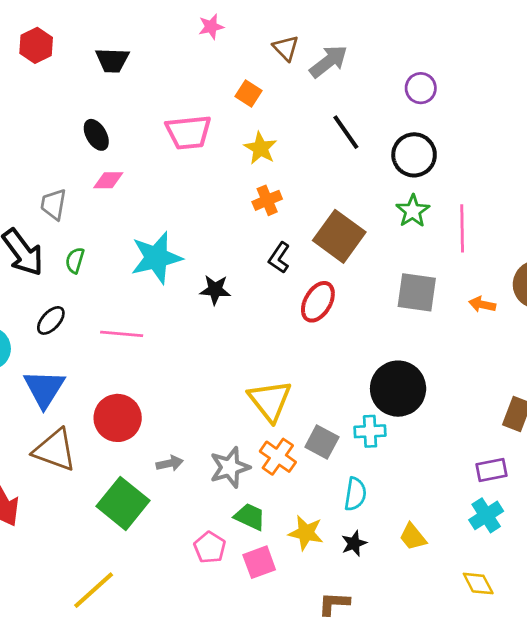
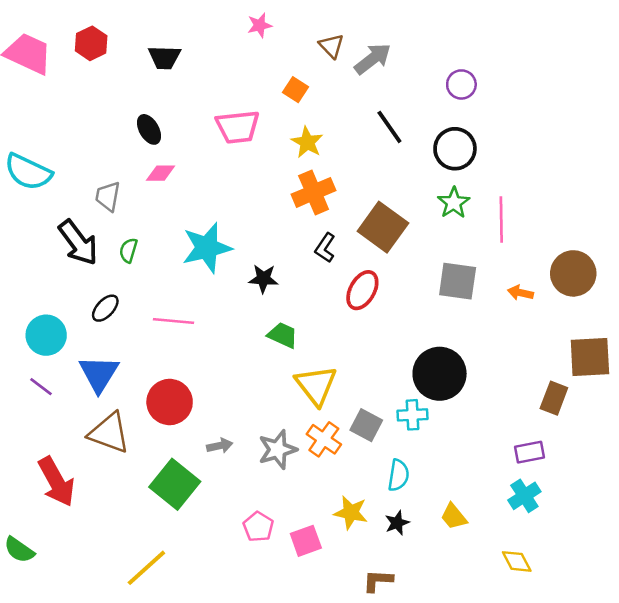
orange cross: (267, 200) -> (314, 192), size x1.5
green trapezoid: (250, 517) -> (283, 335), moved

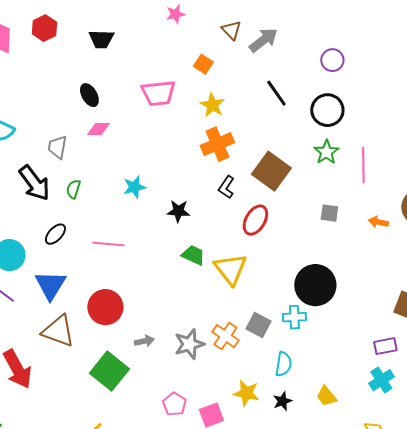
cyan star: (207, 248) -> (134, 187), size x0.6
gray square: (458, 281) -> (329, 213), size x0.6
yellow triangle: (316, 385) -> (230, 269), moved

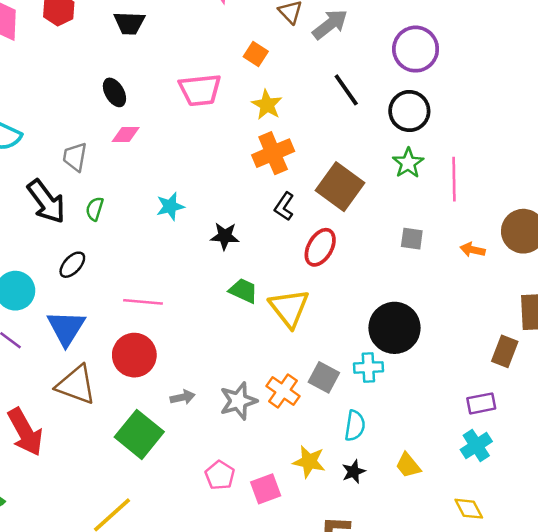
purple circle: (332, 60) -> (416, 49), size x1.6
pink line: (108, 244) -> (143, 302), moved

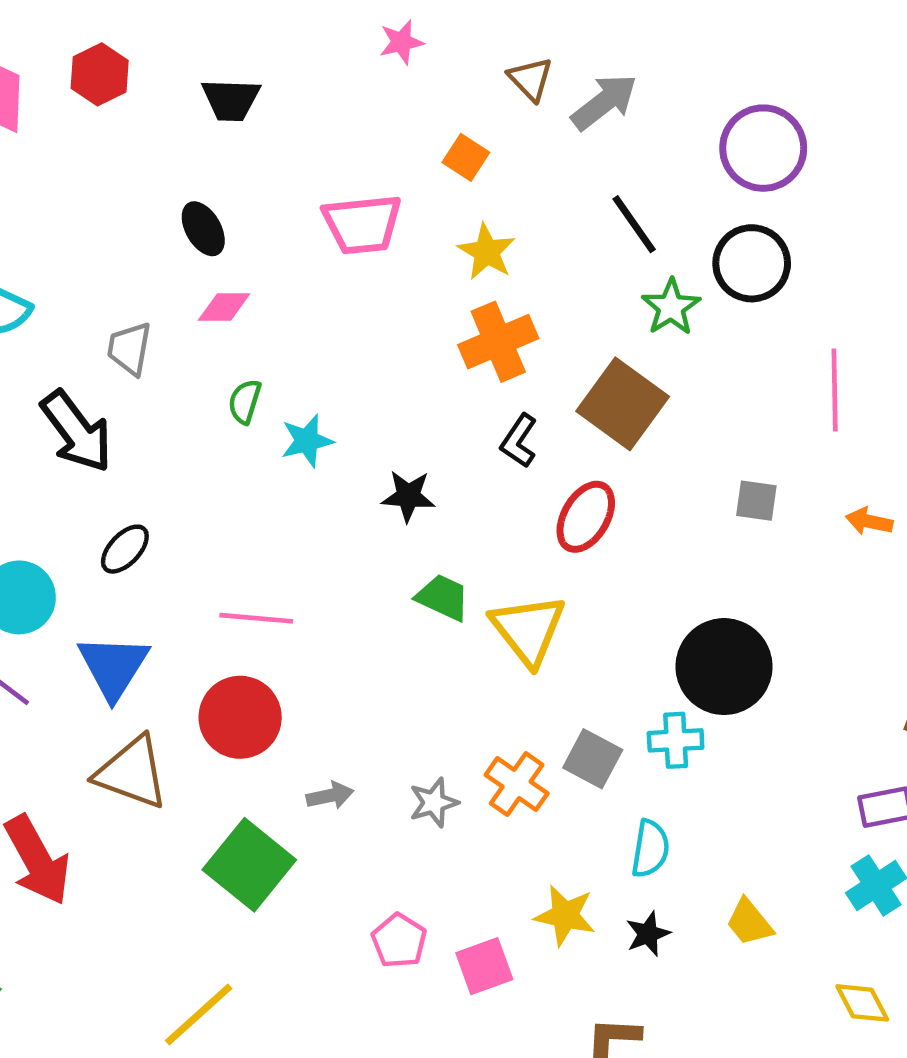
green star: (408, 163) -> (671, 307), moved
green semicircle: (95, 209) -> (245, 402), moved
gray star: (238, 401) -> (434, 803), size x0.7

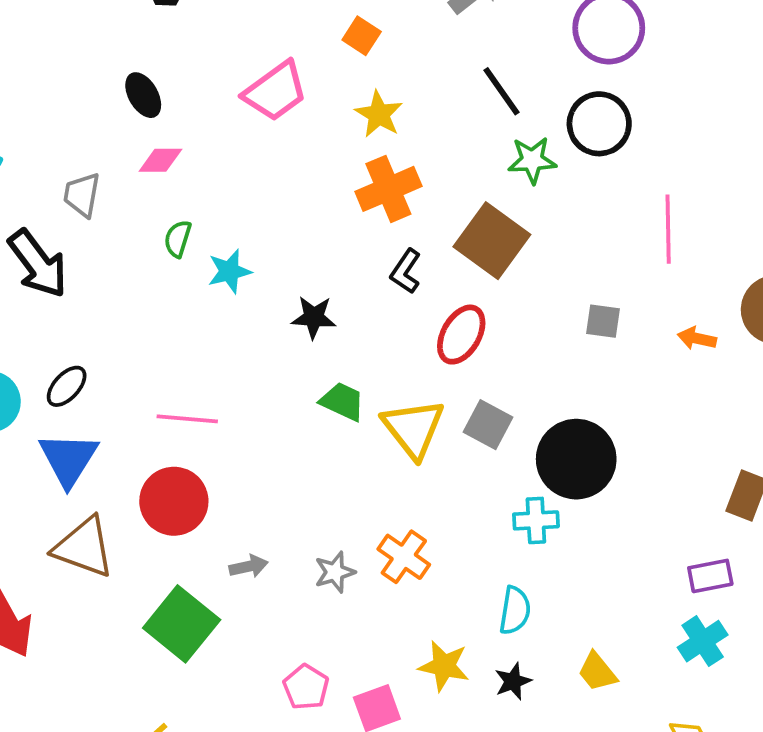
pink trapezoid: (362, 224) -> (275, 91), turned -30
green star: (671, 307) -> (532, 160), turned 30
black ellipse: (125, 549) -> (67, 386), moved
gray square: (593, 759) -> (488, 425), moved

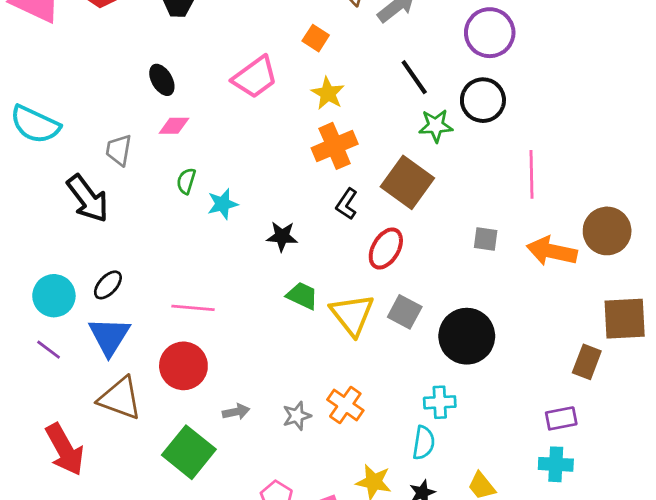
orange arrow: (697, 338) -> (552, 251), size x1.8
cyan cross: (536, 520) -> (440, 402), moved
cyan cross: (703, 641) -> (556, 464), turned 36

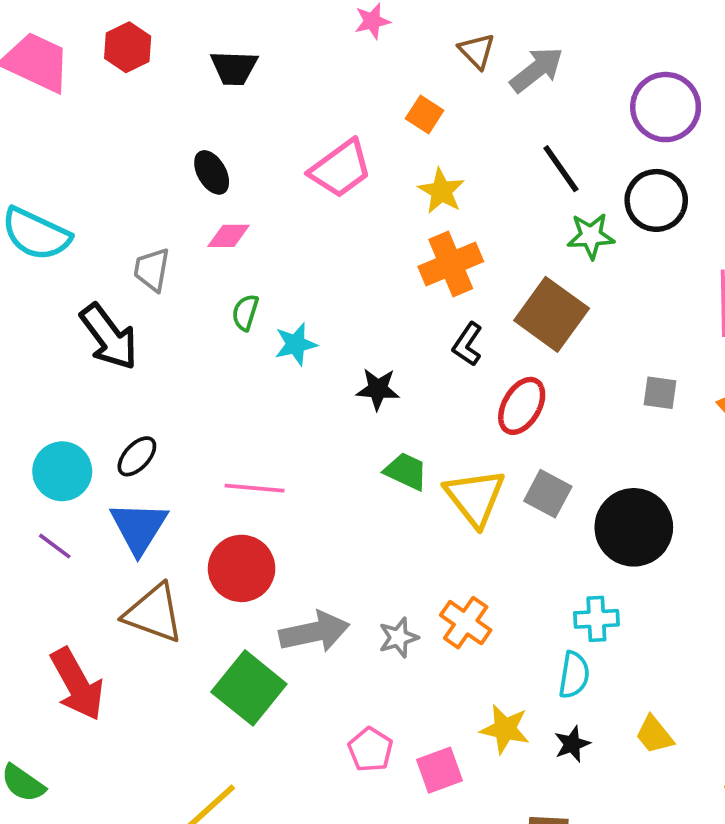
gray arrow: (236, 412) -> (314, 632), size x1.8

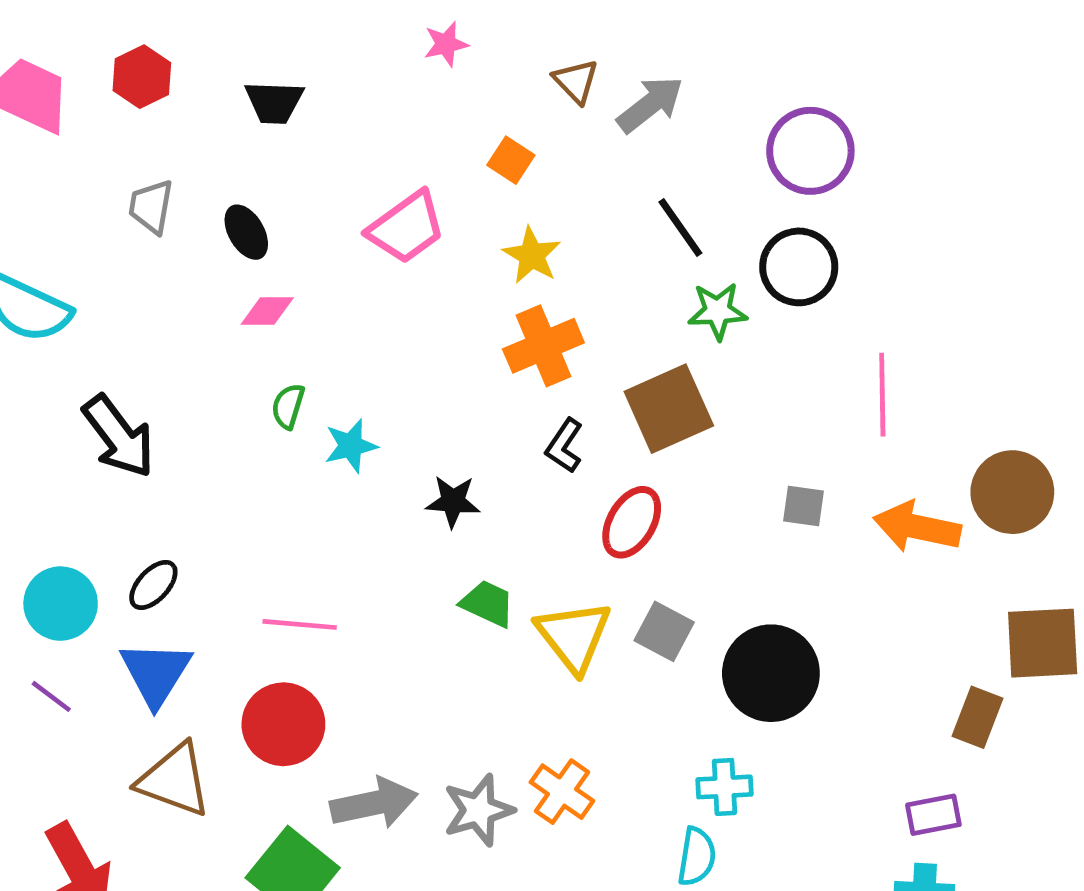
gray trapezoid: (152, 270) -> (151, 207), moved
brown square: (552, 314) -> (669, 409), turned 30
gray star: (398, 638) -> (478, 810), size x1.4

